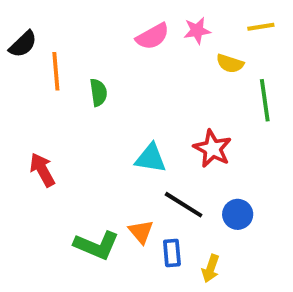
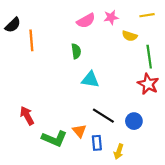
green semicircle: (98, 92) -> (76, 51), moved
red star: (213, 149) -> (148, 84), moved
cyan triangle: (151, 158) -> (90, 80), moved
red arrow: (42, 170) -> (27, 116), moved

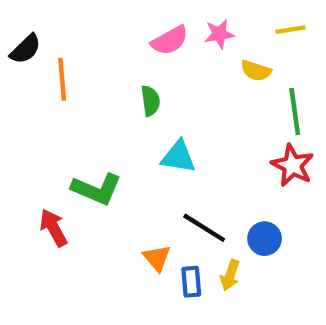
green L-shape: (54, 139) -> (97, 189), moved
yellow arrow: (119, 152) -> (230, 275), moved

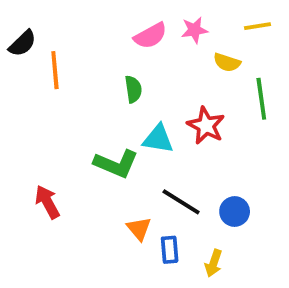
red star: (293, 165) -> (206, 126), moved
green L-shape: (97, 189) -> (116, 164), moved
yellow arrow: (230, 275) -> (214, 263), moved

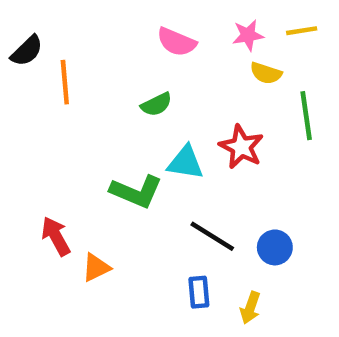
pink star: (194, 30) -> (248, 35), moved
pink semicircle: (150, 36) -> (177, 42), turned 52
green semicircle: (133, 89) -> (156, 104), turned 72
orange triangle: (139, 229) -> (96, 268), moved, turned 44

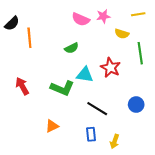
pink star: (248, 35) -> (103, 16), moved
red arrow: (56, 236) -> (22, 86), moved
blue circle: (275, 247) -> (136, 105), moved
orange triangle: (96, 268) -> (52, 126), moved

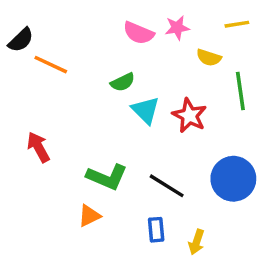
orange line: (29, 38) -> (51, 65), turned -60
cyan triangle: (85, 75) -> (146, 110), moved, turned 36
green L-shape: (62, 88) -> (107, 177), moved
blue circle: (136, 105) -> (233, 179), size x1.6

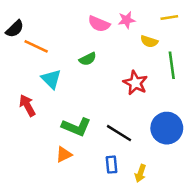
cyan triangle: (146, 110) -> (51, 79), moved

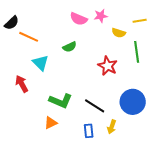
yellow line: (169, 18) -> (140, 21), moved
yellow arrow: (140, 173) -> (112, 127), moved

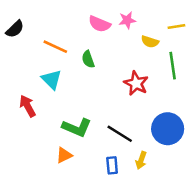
orange line: (29, 37) -> (55, 47), moved
green semicircle: (70, 47) -> (88, 59), turned 96

